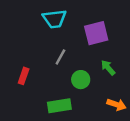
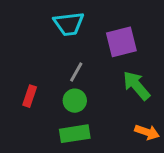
green arrow: (108, 68) -> (136, 86), size x1.5
green circle: (81, 80) -> (75, 101), moved

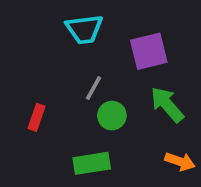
green circle: (75, 101) -> (112, 116), moved

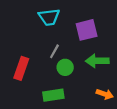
green arrow: (167, 105) -> (97, 61), turned -50
red rectangle: (37, 117) -> (21, 68), size x1.5

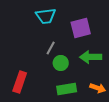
red rectangle: (21, 68) -> (20, 82), moved
green rectangle: (53, 95) -> (67, 89), moved

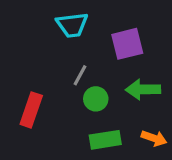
red rectangle: (20, 82) -> (31, 110), moved

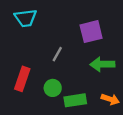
cyan trapezoid: (72, 25) -> (26, 18), moved
green circle: (96, 99) -> (53, 88), moved

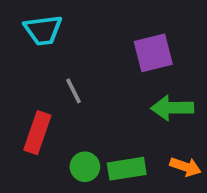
gray line: (57, 54) -> (74, 91), moved, turned -56
green circle: (53, 88) -> (85, 167), moved

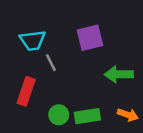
cyan trapezoid: (43, 30) -> (33, 40), moved
purple square: (153, 53) -> (90, 38), moved

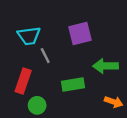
green circle: (59, 115) -> (37, 105), moved
green rectangle: (87, 116) -> (73, 84), moved

